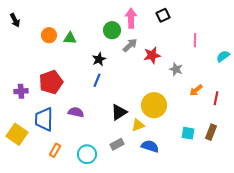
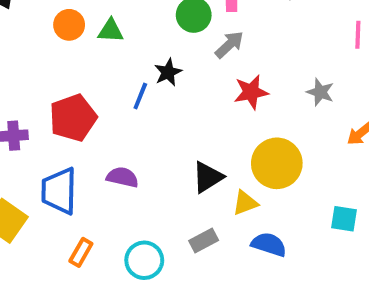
red star: (152, 55) -> (251, 92), moved
blue line: (97, 80) -> (140, 96), moved

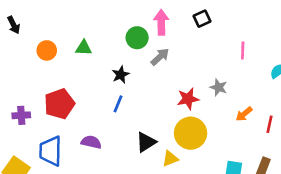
orange circle: (69, 25) -> (47, 50), moved
red star: (251, 92) -> (188, 99), moved
blue line: (140, 96) -> (118, 104), moved

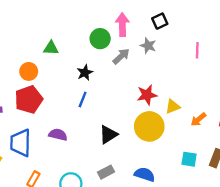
orange circle: (47, 50) -> (29, 71), moved
gray star: (219, 87) -> (148, 46), moved
orange arrow: (244, 114) -> (198, 119), moved
yellow triangle: (170, 159) -> (173, 107), moved

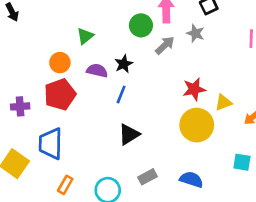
green triangle: (51, 48) -> (85, 36), turned -42
purple semicircle: (58, 135) -> (97, 71), moved
black triangle: (108, 135) -> (129, 134), moved

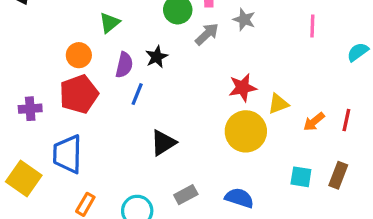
purple semicircle: (97, 71) -> (124, 65), turned 90
blue line: (121, 94) -> (137, 94), moved

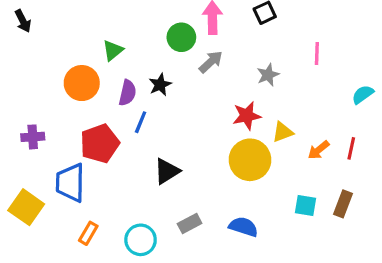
gray star: (244, 20) -> (268, 75), moved, turned 30
cyan semicircle: (358, 52) -> (363, 94), moved
orange circle: (79, 55) -> (82, 83), size x1.4
red pentagon: (79, 94) -> (100, 143), moved

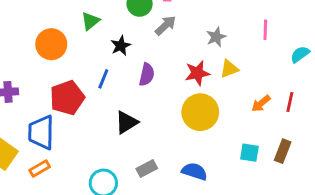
green triangle: (113, 50) -> (90, 21), moved
pink line: (317, 54) -> (265, 30), moved
purple semicircle: (127, 93) -> (147, 75), moved
yellow triangle: (283, 132) -> (229, 69), moved
orange rectangle: (88, 233) -> (40, 169), moved, turned 30

